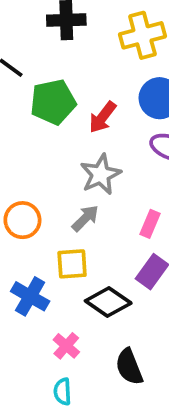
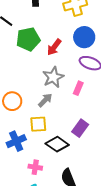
pink rectangle: (150, 224) -> (78, 88), moved
blue cross: (30, 296) -> (16, 141), turned 36
pink cross: (66, 346) -> (35, 167), turned -32

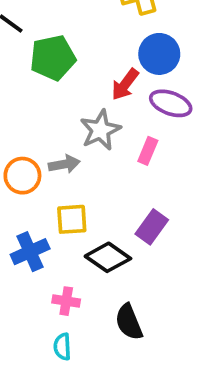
red arrow: (54, 47) -> (125, 84), moved
gray arrow: (45, 100) -> (64, 164), moved, turned 35

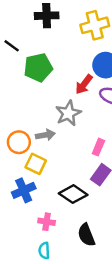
pink rectangle: (148, 151) -> (98, 147), moved
yellow square: (72, 219) -> (36, 164), moved, turned 30

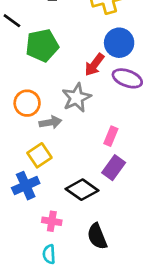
orange circle: (19, 142) -> (27, 103), moved
yellow square: (36, 164) -> (39, 155), turned 30

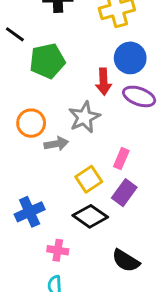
red arrow: (94, 65) -> (104, 82), turned -40
yellow square: (39, 155) -> (89, 179), moved
black semicircle: (97, 236) -> (126, 261), moved, turned -36

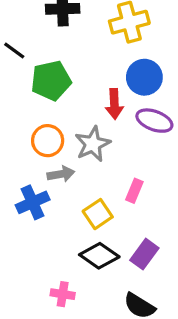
orange circle: (31, 123) -> (48, 141), moved
purple rectangle: (124, 193) -> (144, 254), moved
blue cross: (30, 212) -> (33, 202), moved

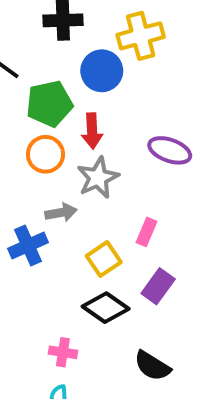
blue circle: (144, 77) -> (102, 71), moved
red arrow: (114, 104) -> (92, 131), moved
orange circle: (48, 141) -> (45, 154), moved
purple rectangle: (144, 254) -> (158, 286), moved

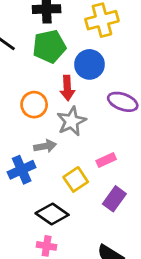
blue circle: (102, 71) -> (89, 64), moved
green pentagon: (49, 104) -> (49, 46), moved
pink rectangle: (146, 232) -> (106, 160), turned 42
black diamond: (106, 308) -> (52, 214), moved

